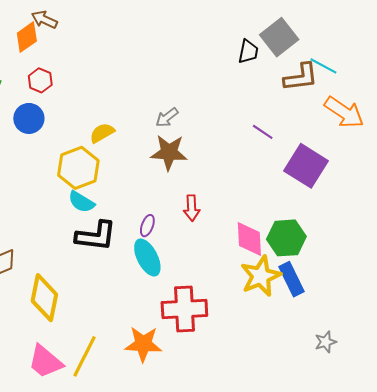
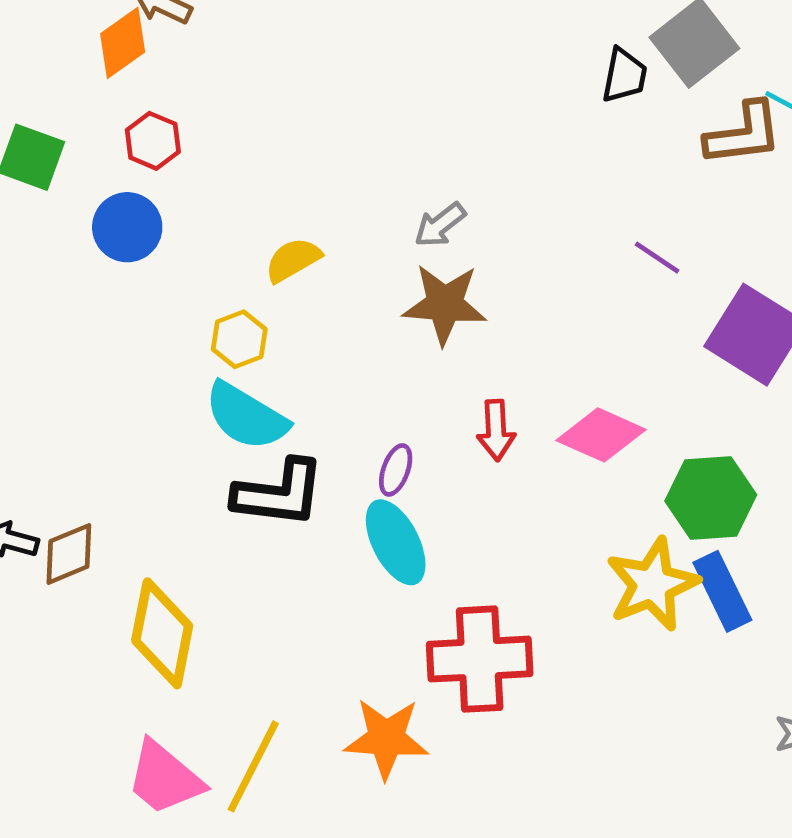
yellow hexagon: (78, 168) -> (239, 339), size x0.6
cyan semicircle: (81, 202) -> (246, 416), size x1.4
pink diamond: (249, 239) -> (601, 435), moved, turned -63

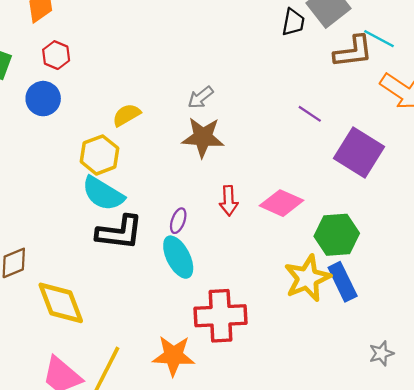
yellow hexagon: (239, 339) -> (100, 155), size x1.4
yellow diamond: (162, 633) -> (61, 303), turned -32

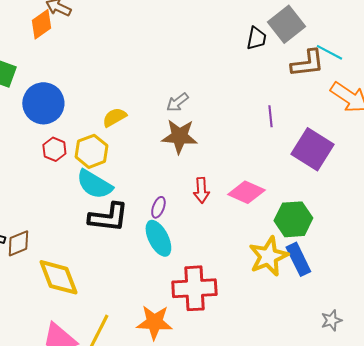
red hexagon: (56, 55) -> (54, 149), moved
blue circle: (43, 99) -> (43, 103), size x1.4
purple line: (310, 114) -> (270, 116), turned 50

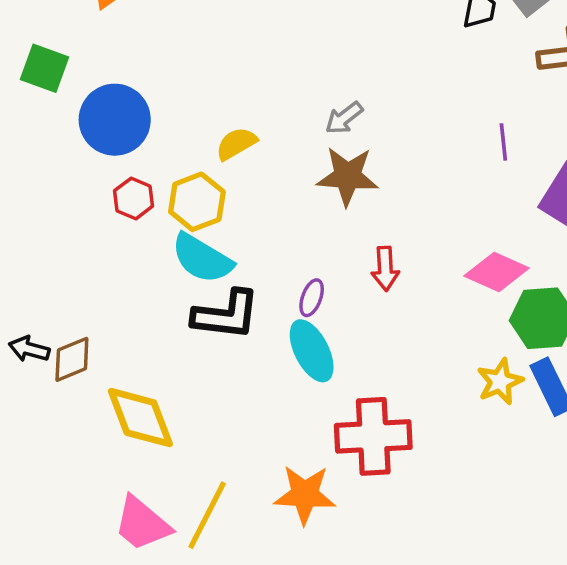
pink diamond: (246, 192) -> (497, 272), moved
yellow star: (268, 256) -> (500, 382), size x0.7

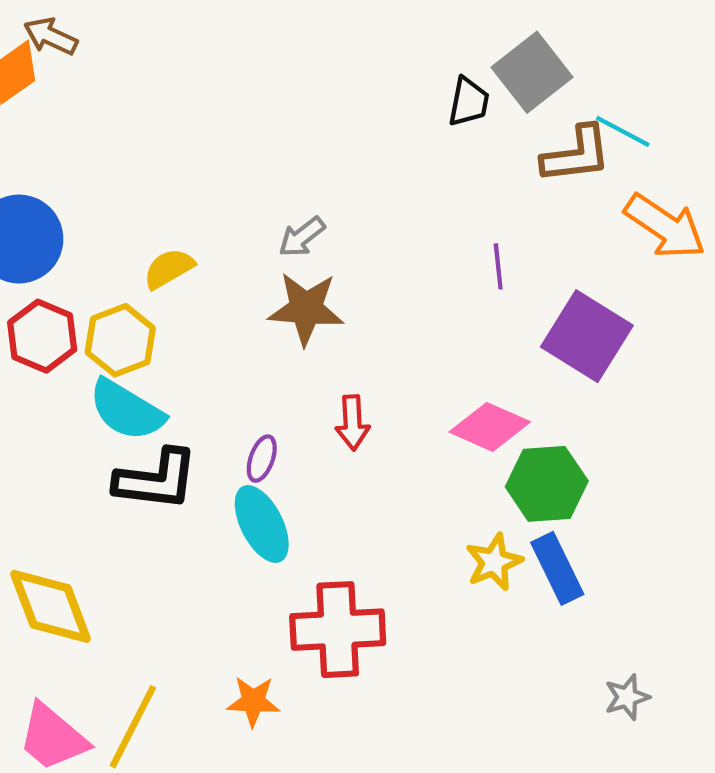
red hexagon: (134, 198) -> (42, 336), size x1.4
orange star: (305, 495) -> (253, 701), size x0.7

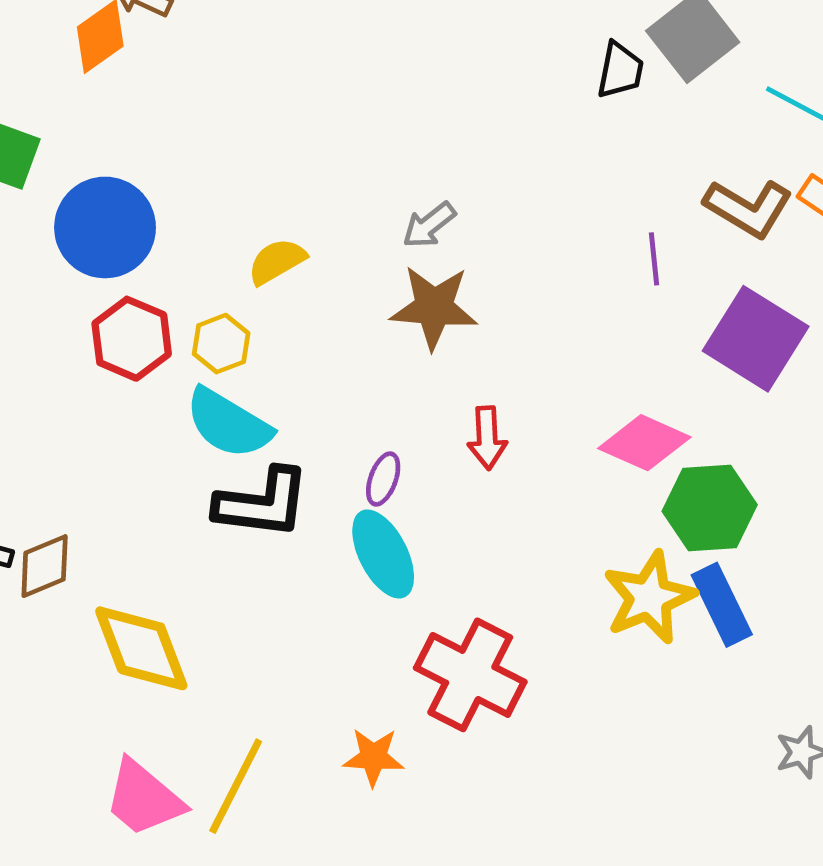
brown L-shape: (576, 155) -> (748, 208), moved, turned 38
yellow hexagon: (120, 340) -> (221, 344), size x0.7
yellow star: (494, 562) -> (649, 598), size x1.4
red cross: (338, 630) -> (470, 675), turned 30

